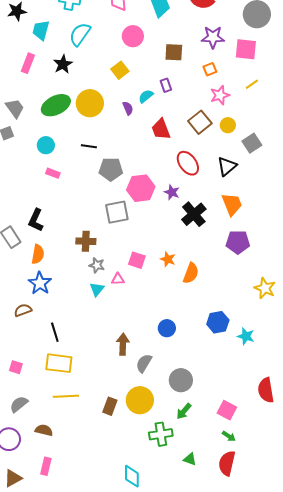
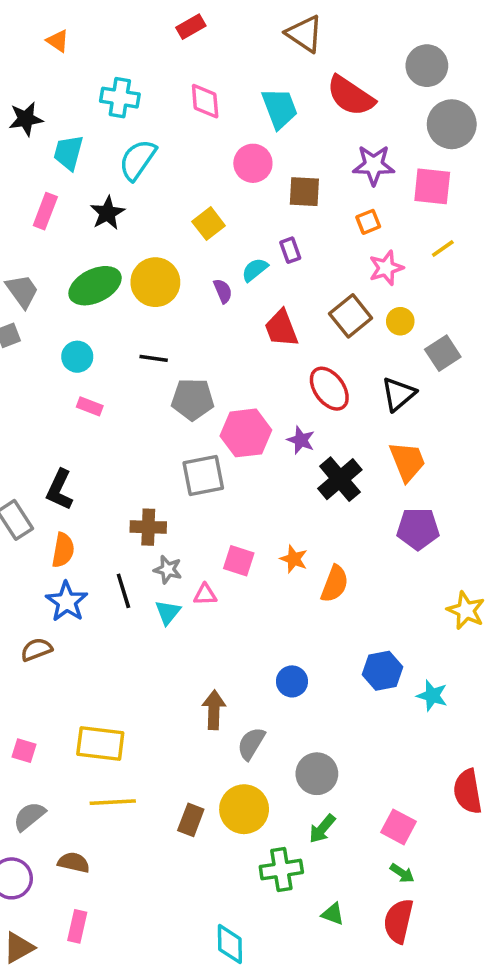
pink circle: (133, 36) -> (253, 163), moved
black line: (55, 332) -> (123, 591), moved

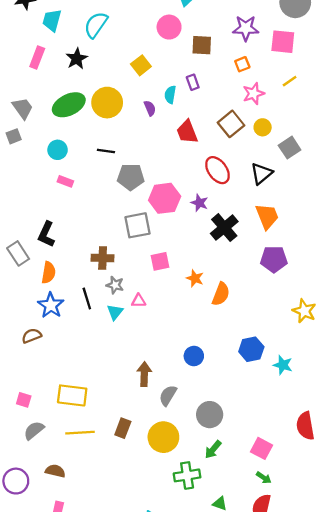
cyan semicircle: (255, 270) -> (170, 95), turned -42
pink square: (239, 561) -> (160, 261), moved, turned -30
gray semicircle: (29, 816) -> (34, 430), moved
brown rectangle: (191, 820) -> (123, 428), moved

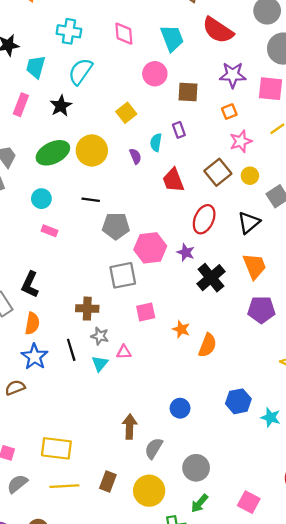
red ellipse: (217, 170) -> (204, 219), turned 60

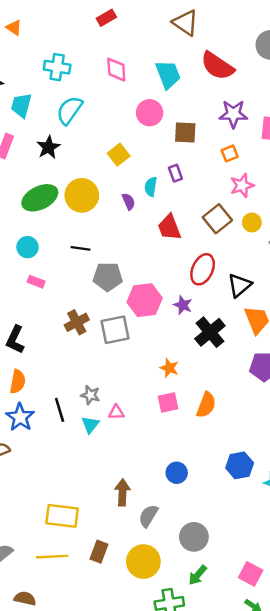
black triangle: (249, 223) -> (240, 285), moved
brown cross: (87, 309) -> (77, 322), moved, turned -30
pink square: (146, 312) -> (168, 402), moved
orange star: (181, 329) -> (169, 368), moved
yellow rectangle: (56, 448) -> (62, 516), moved

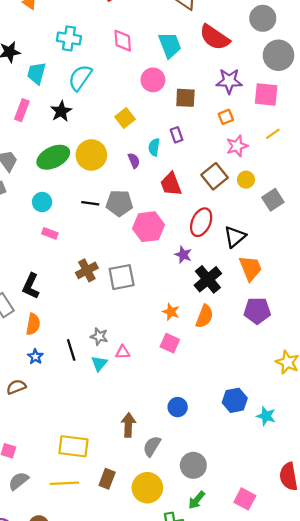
gray pentagon: (108, 277) -> (119, 203), moved
pink hexagon: (145, 300) -> (148, 227), moved
pink square: (168, 402) -> (170, 343), turned 36
orange semicircle: (206, 405) -> (205, 316), moved
blue star: (20, 417) -> (35, 357), size x0.6

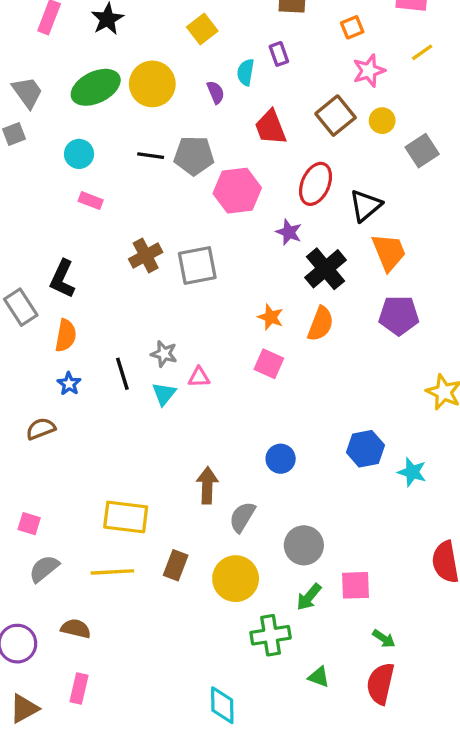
pink square: (245, 499) -> (355, 585), moved, turned -30

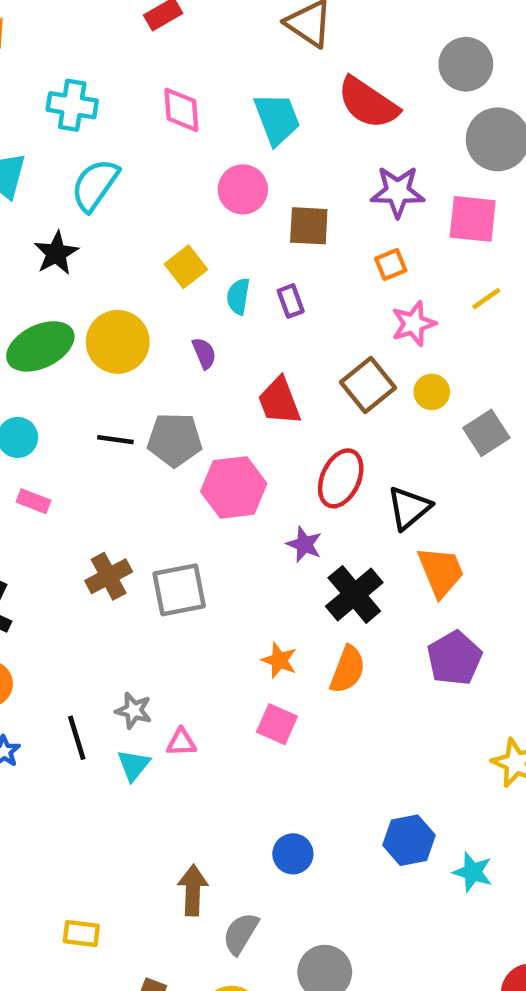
cyan semicircle: (246, 72) -> (238, 296), moved
purple pentagon: (399, 315) -> (454, 658), turned -30
yellow rectangle: (126, 517) -> (81, 933), size x0.6

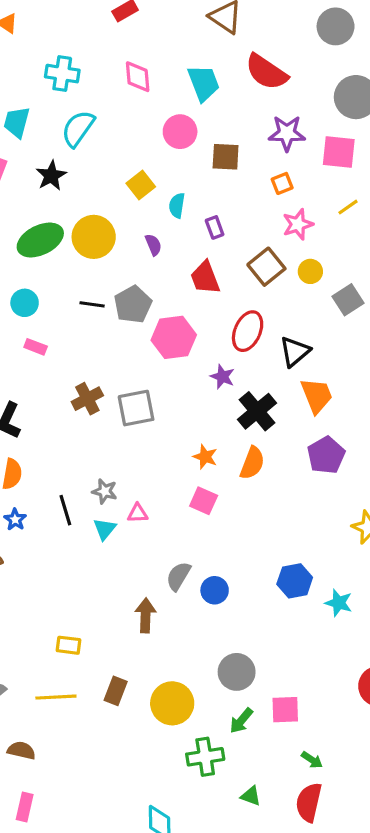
gray circle: (466, 64) -> (336, 26), moved
purple rectangle: (291, 301) -> (215, 227), moved
gray pentagon: (175, 440) -> (133, 304), turned -30
gray semicircle: (241, 933) -> (178, 576), moved

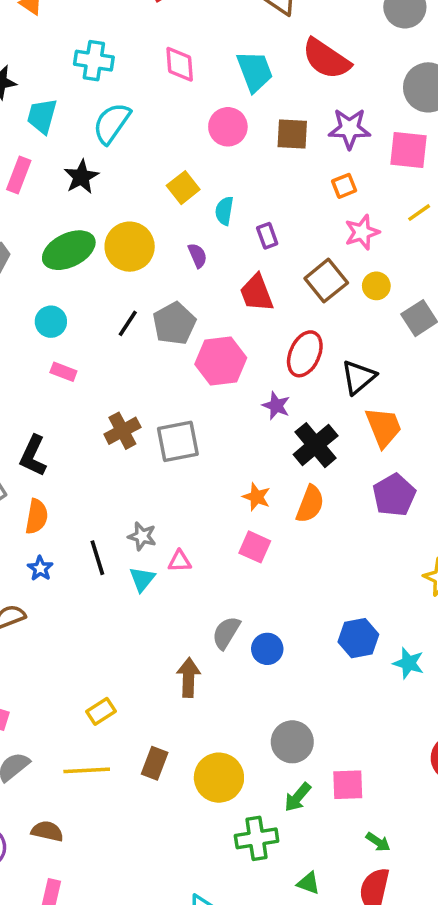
brown square: (226, 157) -> (292, 134), moved
black line: (92, 304) -> (128, 323), turned -65
yellow rectangle: (69, 645) -> (101, 711), turned -40

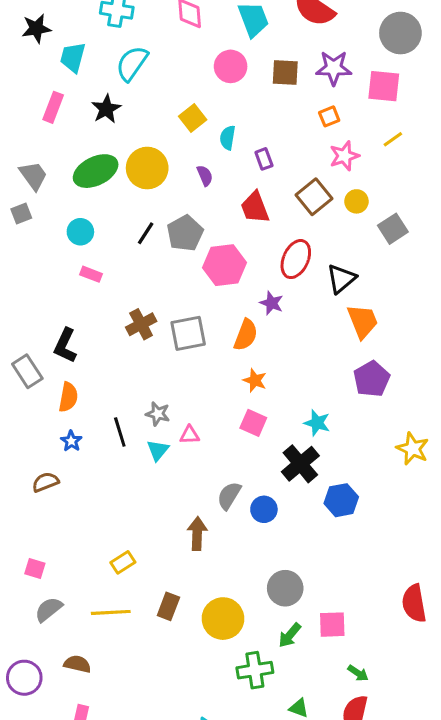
black cross: (316, 445) -> (300, 464), moved
orange semicircle: (310, 504) -> (246, 335), moved
cyan star: (408, 663) -> (317, 423), moved

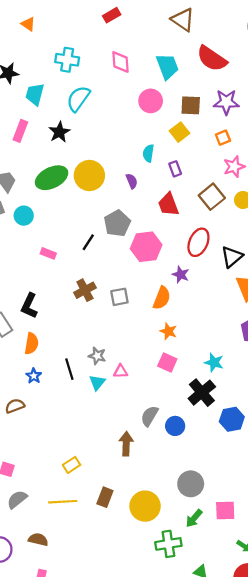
yellow square: (193, 118) -> (180, 132), moved
cyan circle: (80, 232) -> (24, 216), moved
black line: (146, 233) -> (88, 242), moved
gray square: (188, 333) -> (119, 297), size x0.7

